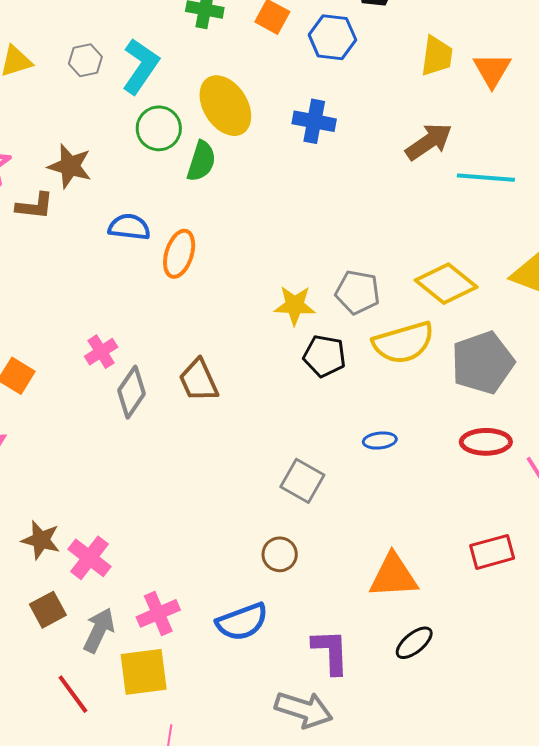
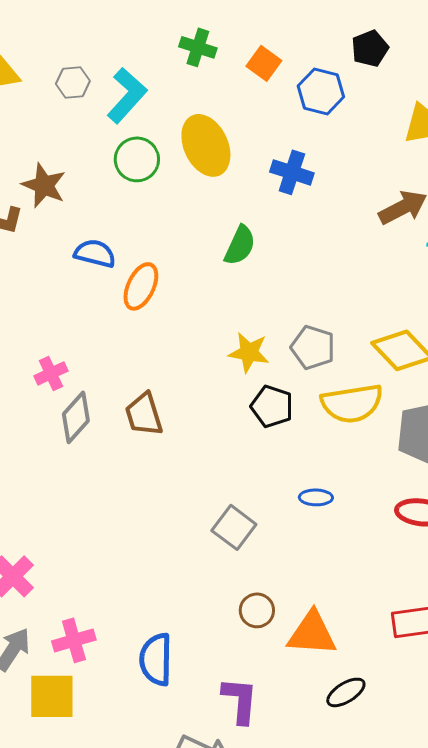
green semicircle: (201, 161) -> (240, 245), moved
brown circle: (280, 554) -> (257, 610), moved
blue semicircle: (242, 622) -> (156, 659), turned 104
black ellipse: (414, 643) -> (346, 692), moved

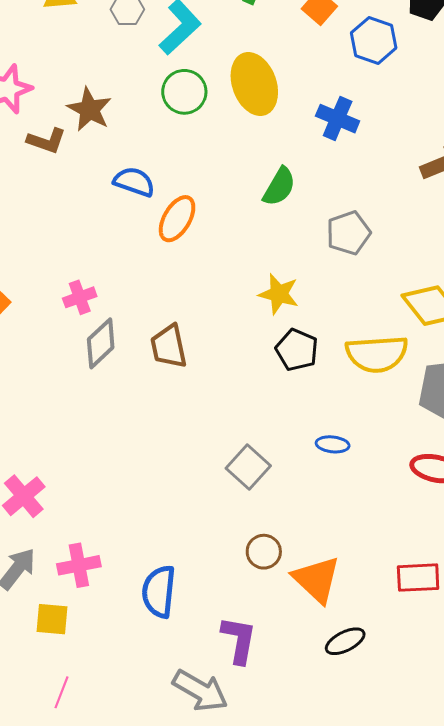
gray pentagon: (313, 347) -> (348, 233), moved, turned 30
orange triangle: (312, 633) -> (317, 579), turned 34
yellow square: (52, 696) -> (52, 619), size x0.7

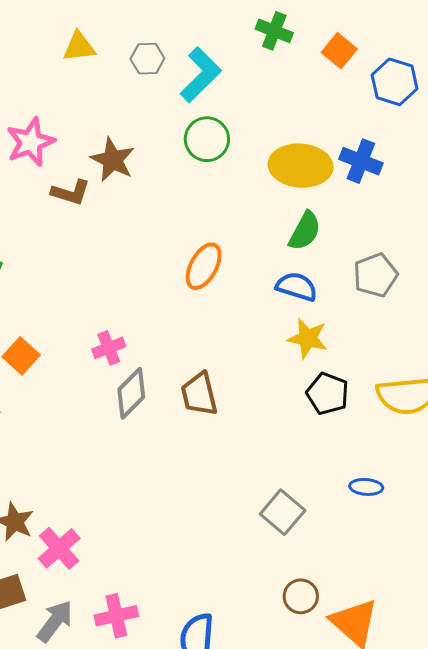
yellow ellipse: (254, 84) -> (301, 166), moved, turned -64
blue semicircle: (134, 182) -> (297, 287), moved

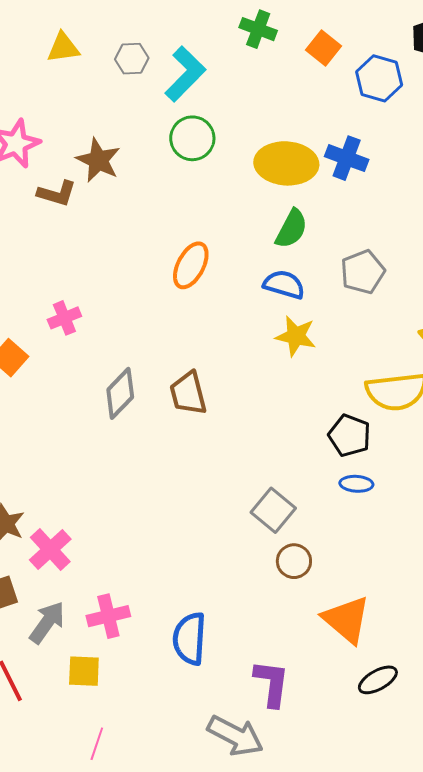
pink cross: (109, 348) -> (64, 318), moved
black pentagon: (327, 394) -> (350, 435), moved
brown circle: (301, 596) -> (294, 561), moved

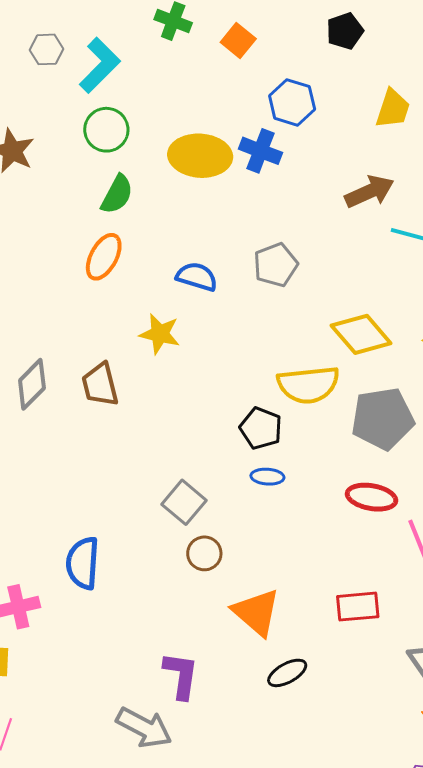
blue hexagon: (379, 78) -> (292, 102), moved
green semicircle: (291, 229) -> (117, 194), moved
yellow star: (296, 336) -> (160, 334), moved
blue semicircle: (190, 639) -> (83, 563), moved

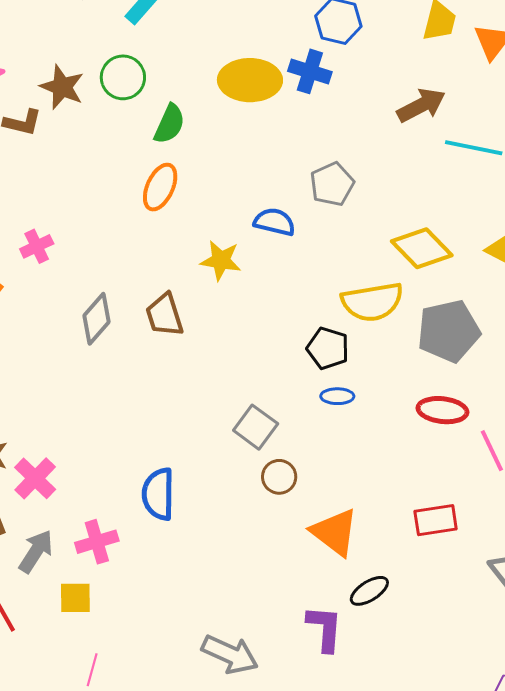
green circle: (106, 130) -> (123, 77), moved
blue semicircle: (197, 277) -> (274, 222), moved
purple L-shape: (181, 675) -> (325, 628), moved

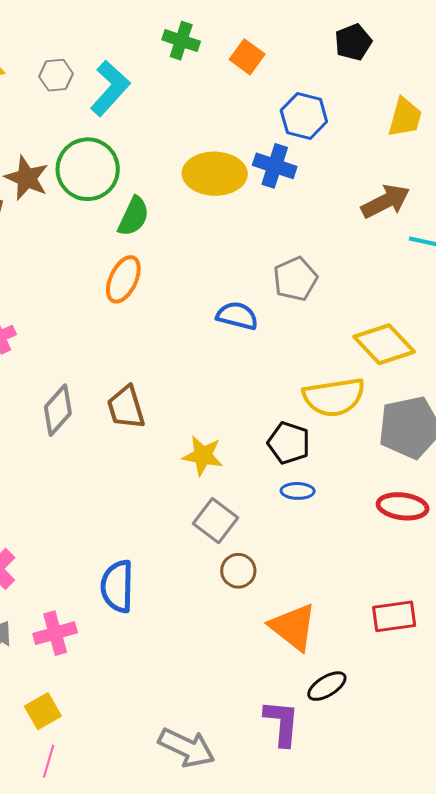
green circle: (123, 77) -> (88, 169), size x1.4
yellow star: (221, 260) -> (203, 456), moved
yellow square: (75, 598) -> (43, 711), moved, turned -30

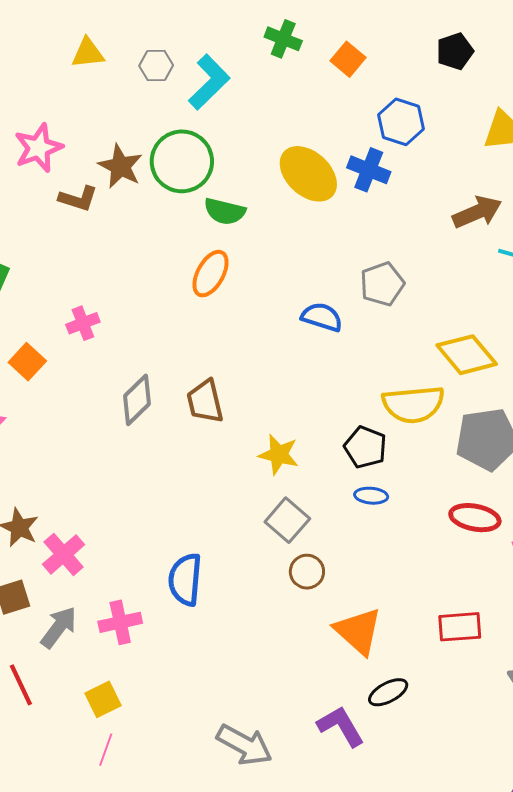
yellow ellipse: (215, 174) -> (308, 174), turned 38
green semicircle: (134, 216) -> (225, 211), turned 75
purple L-shape: (282, 723) -> (341, 726), turned -39

